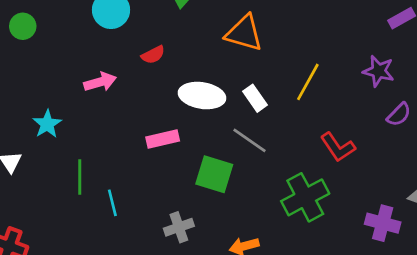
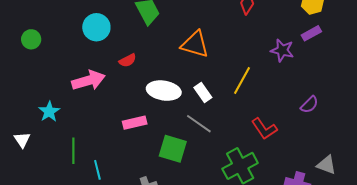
purple star: (379, 71) -> (282, 50), moved
pink arrow: (100, 82) -> (88, 80), size x1.4

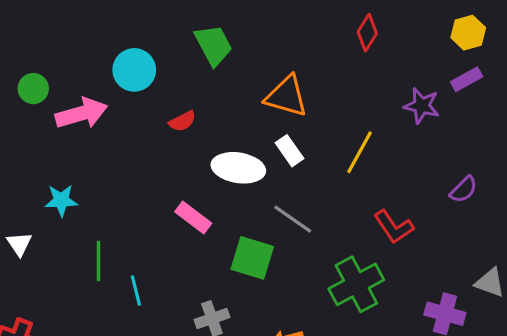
pink arrow: (88, 80) -> (81, 113), moved
white rectangle: (203, 93) -> (290, 151), moved
cyan star: (49, 112) -> (61, 200), turned 30
pink rectangle: (135, 123) -> (193, 217), turned 50

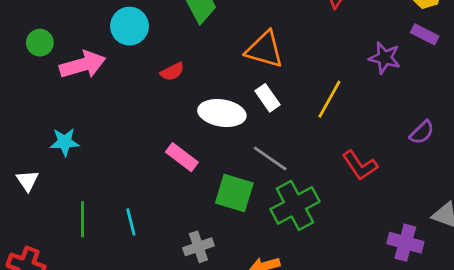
purple rectangle: (467, 79) -> (425, 34), turned 56
green line: (99, 261) -> (83, 219), moved
green cross: (356, 284) -> (295, 205), moved

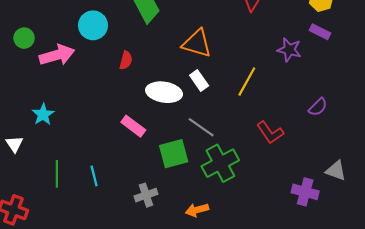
red semicircle: (172, 72) -> (126, 60), turned -48
cyan star: (65, 142) -> (43, 114), turned -30
green square: (234, 193) -> (174, 154), turned -32

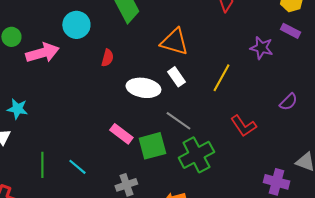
cyan star: (43, 114) -> (17, 109), moved, turned -30
pink rectangle: (133, 126) -> (121, 134), moved
cyan line: (94, 176) -> (77, 167), turned -36

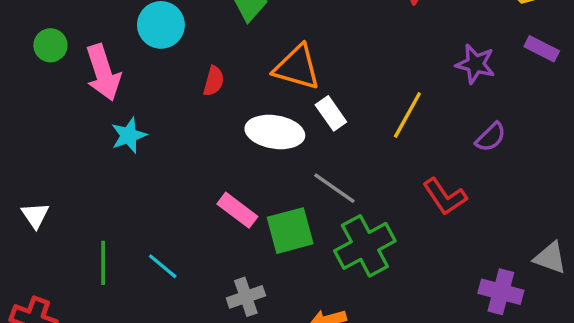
purple rectangle: (290, 31) -> (542, 49), moved
orange triangle: (174, 42) -> (297, 67), moved
pink arrow: (42, 53) -> (103, 73), turned 88
purple semicircle: (288, 102) -> (491, 137), moved
cyan star: (17, 109) -> (129, 135), moved, turned -30

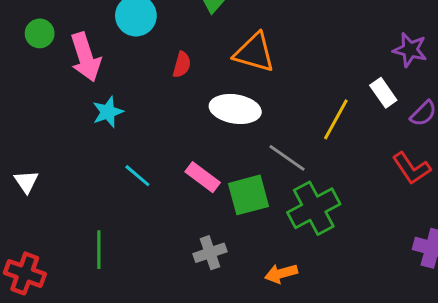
white rectangle: (331, 113) -> (383, 93), moved
yellow line: (407, 115) -> (336, 119), moved
red L-shape: (445, 197) -> (411, 168), moved
green line: (103, 263) -> (99, 250), moved
cyan line: (163, 266) -> (137, 176), moved

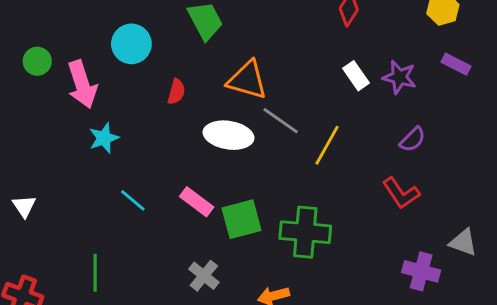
white rectangle: (383, 93) -> (356, 76), moved
gray line: (287, 158) -> (281, 121), moved
green cross: (314, 208) -> (305, 232), turned 33
gray cross: (210, 253) -> (204, 276), turned -32

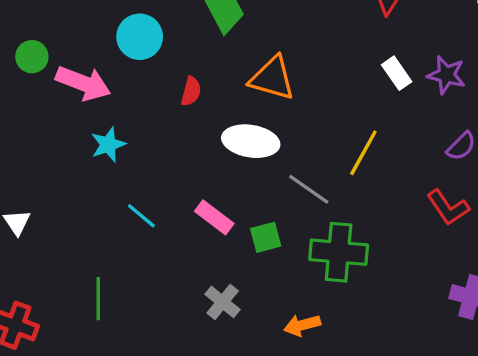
pink arrow: (82, 84) -> (83, 83), turned -51
gray line: (281, 121) -> (309, 189), moved
green square: (242, 219) -> (266, 237), size x0.7

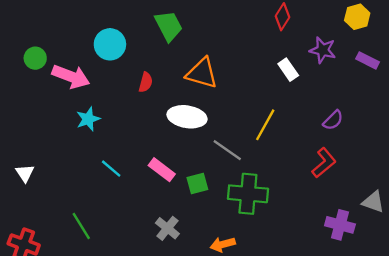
purple star: (446, 75) -> (323, 50), moved
red L-shape: (448, 207) -> (324, 163), turned -96
green line: (98, 299) -> (81, 226), turned -32

